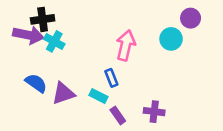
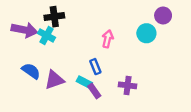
black cross: (43, 19) -> (54, 17), moved
pink arrow: (126, 45) -> (108, 39), size x0.7
purple cross: (154, 112) -> (128, 85), moved
purple rectangle: (118, 115) -> (94, 91), moved

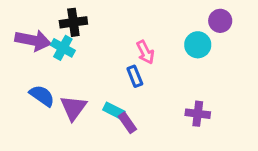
pink arrow: (108, 39) -> (145, 52), turned 140
blue rectangle: (95, 67) -> (135, 76), moved
purple triangle: (54, 80) -> (73, 108), turned -35
purple cross: (128, 85) -> (198, 114), moved

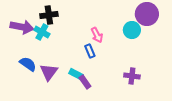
purple circle: (220, 21) -> (147, 14), size x1.5

